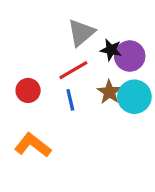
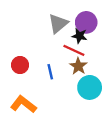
purple circle: (130, 56) -> (86, 22), moved
red line: (73, 70) -> (74, 50), moved, turned 55
cyan circle: (134, 97) -> (90, 87), moved

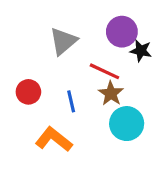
gray triangle: (58, 23) -> (63, 41), moved
black star: (79, 36) -> (141, 51), moved
orange L-shape: (23, 104) -> (54, 139), moved

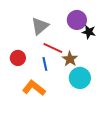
red line: (104, 71) -> (53, 48), moved

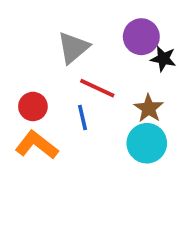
brown star: (70, 59) -> (149, 108), moved
orange L-shape: (34, 88) -> (37, 145), moved

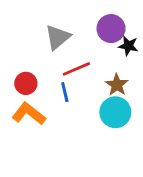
red line: (97, 88) -> (76, 69), turned -48

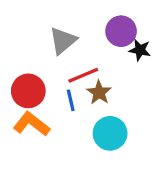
red circle: (26, 83) -> (28, 91), size x1.4
brown star: (117, 85) -> (99, 92), moved
cyan circle: (115, 112) -> (110, 133), moved

